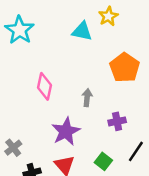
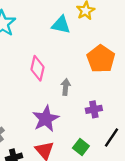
pink diamond: (45, 86) -> (37, 68), moved

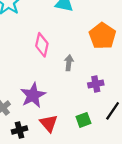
purple star: (46, 119) -> (33, 95), moved
green square: (81, 147) -> (83, 120), turned 32

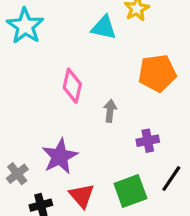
orange pentagon: (102, 36) -> (157, 73), turned 30
green square: (83, 120) -> (130, 191), size x1.5

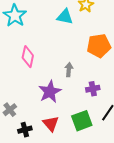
pink diamond: (72, 86) -> (28, 57), moved
purple star: (60, 156) -> (50, 92), moved

